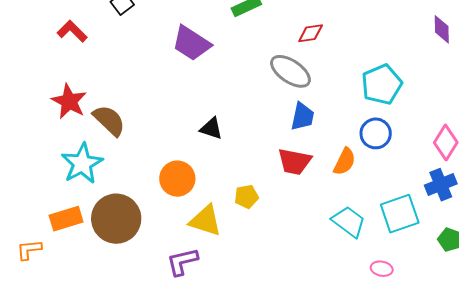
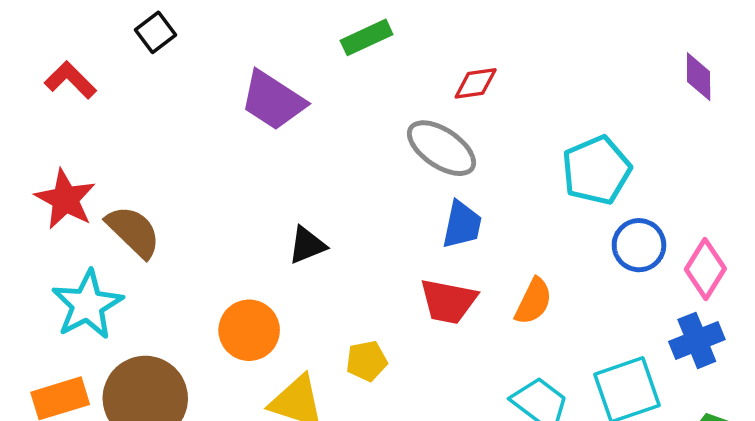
black triangle: (211, 128) -> (307, 245), turned -40
blue circle: (376, 133) -> (639, 245), moved

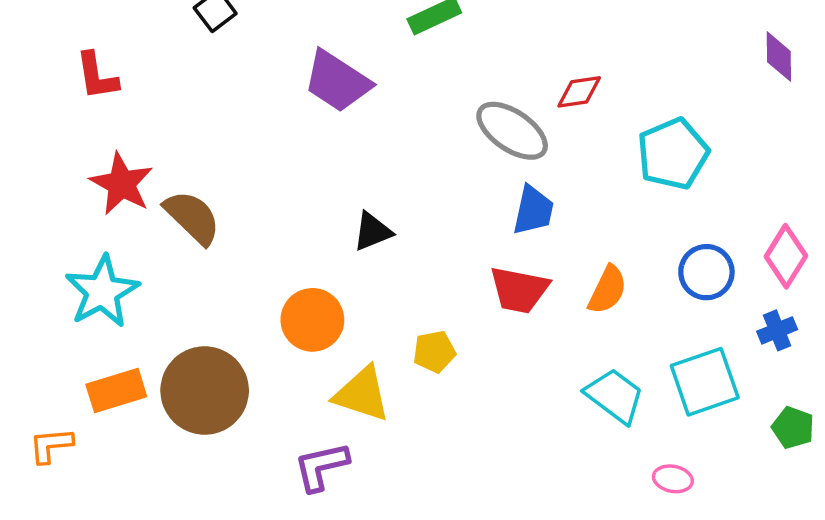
red L-shape: (70, 80) -> (97, 76), moved, turned -144
red diamond: (476, 83) -> (579, 92), moved
blue circle: (639, 245) -> (706, 272), moved
cyan star: (87, 305) -> (102, 292), moved
blue cross: (697, 340) -> (777, 330), size x0.7

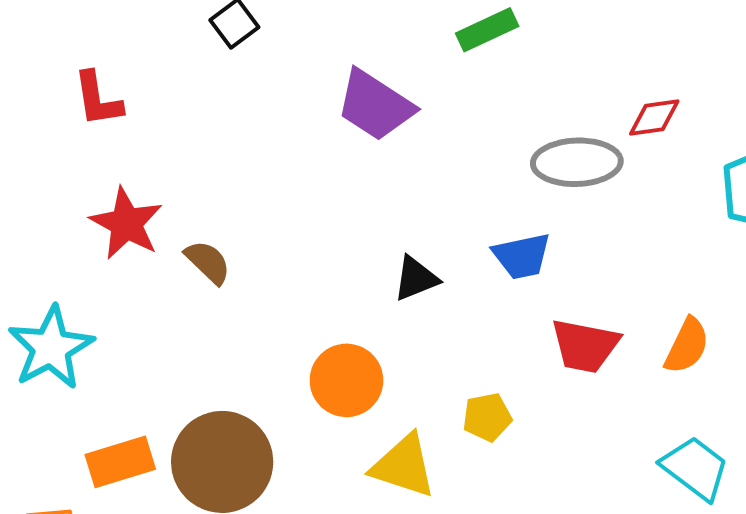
gray ellipse: (512, 131) -> (577, 162), turned -36
blue trapezoid: (533, 210) -> (522, 256), moved, turned 66
brown semicircle: (192, 217) -> (208, 262), size x0.7
cyan star: (102, 292) -> (51, 348), moved

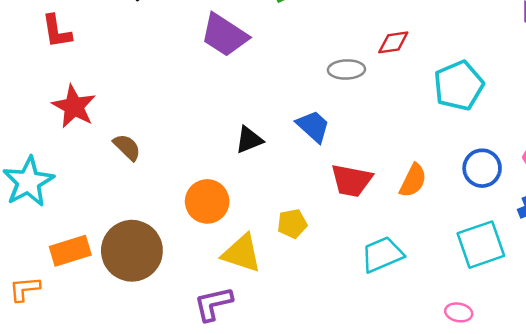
gray ellipse: (577, 162) -> (346, 69), size x0.7
blue trapezoid: (522, 256) -> (313, 126), turned -126
brown semicircle: (208, 262) -> (127, 147), moved
cyan trapezoid: (695, 468) -> (382, 254), moved, turned -60

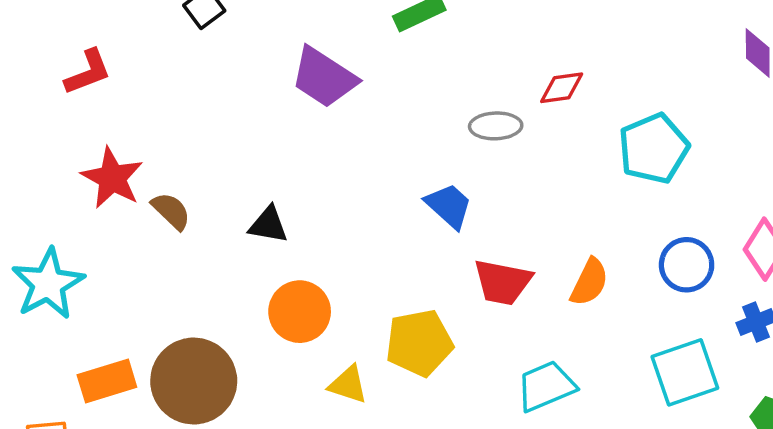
red L-shape: (57, 31) -> (88, 72), turned -102
black triangle: (249, 140) -> (268, 225), moved, turned 32
brown semicircle: (127, 147) -> (171, 211), moved
yellow pentagon: (292, 224) -> (419, 343), size x1.6
yellow triangle: (242, 253) -> (348, 384), size x0.7

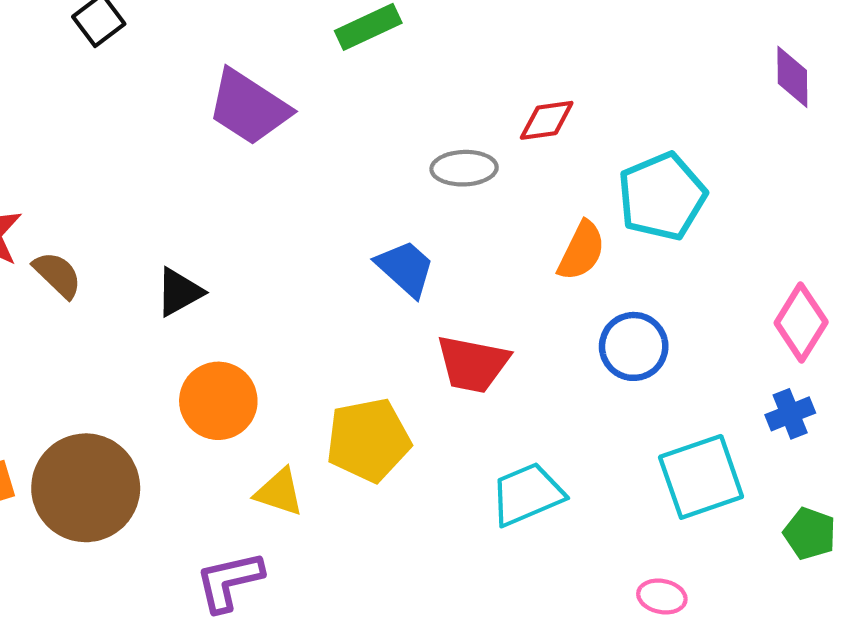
black triangle: (268, 225) -> (179, 292), turned -39
blue circle: (687, 265) -> (634, 346), moved
orange semicircle: (589, 282) -> (581, 251), moved

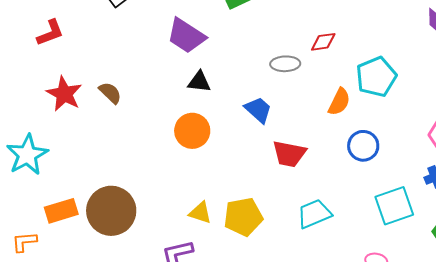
brown semicircle: (57, 275) -> (110, 93), moved
black triangle: (179, 292) -> (199, 82), moved, turned 35
orange circle: (218, 401) -> (192, 131), moved
yellow pentagon: (368, 440) -> (243, 217), moved

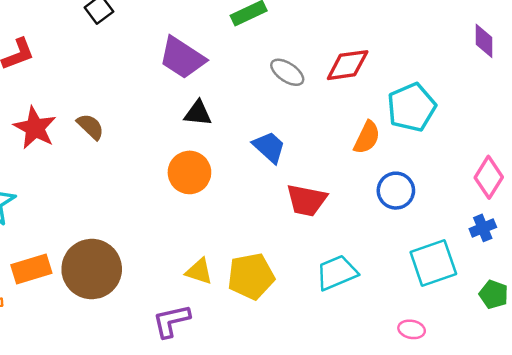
red diamond: (323, 42) -> (348, 65), size x1.4
gray ellipse: (285, 64) -> (287, 72), moved, turned 36

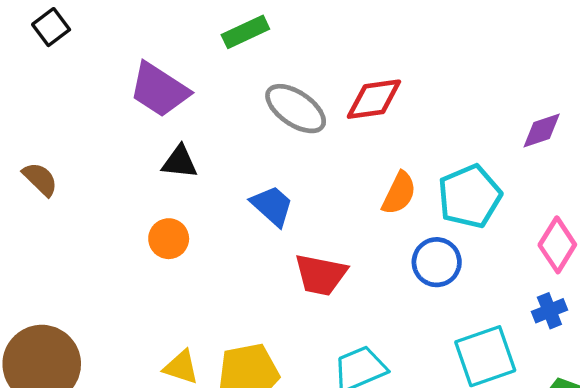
purple diamond: (484, 41) -> (542, 131), moved, turned 72
gray ellipse: (287, 72) -> (296, 109), size x1.4
cyan pentagon: (412, 107) -> (470, 196), moved
orange circle: (189, 172) -> (169, 239), size x0.7

